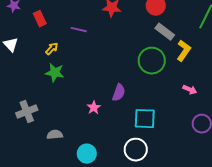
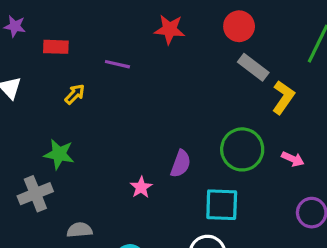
red rectangle: (40, 19) -> (56, 47), turned -63
green circle: (152, 61) -> (242, 149), moved
green star: (55, 73) -> (59, 154), moved

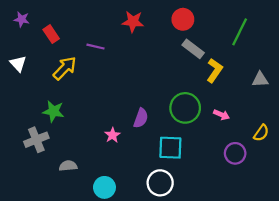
red rectangle: (56, 47) -> (51, 34), turned 54
yellow arrow: (75, 94) -> (65, 68), size x1.6

